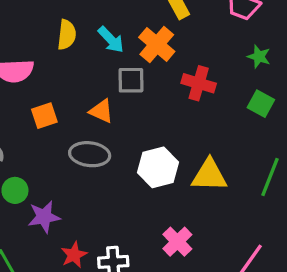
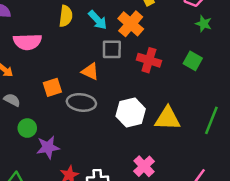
green star: (259, 57) -> (204, 24), moved
red cross: (199, 83) -> (149, 60), moved
green square: (261, 104) -> (193, 61), moved
orange square: (44, 116) -> (52, 87), moved

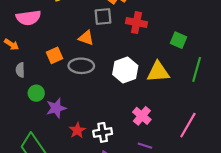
green square: (193, 61) -> (179, 40), moved
gray semicircle: (12, 100) -> (20, 70), turned -112

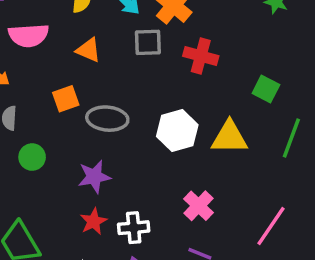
orange triangle: (86, 38) -> (88, 50), moved
purple star: (56, 108) -> (94, 177), moved

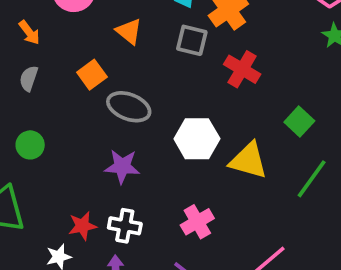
orange square: (66, 99) -> (92, 75), turned -32
green circle: (32, 157) -> (30, 145), moved
purple star: (94, 177) -> (122, 166), moved
red star: (93, 221) -> (82, 226), moved

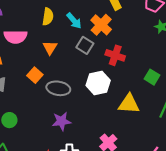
orange triangle: (129, 31) -> (50, 48), turned 35
gray square: (192, 40) -> (85, 45), turned 30
white hexagon: (197, 139) -> (98, 83), moved

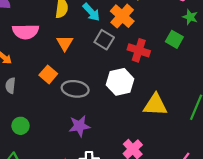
green square: (152, 77) -> (174, 39), moved

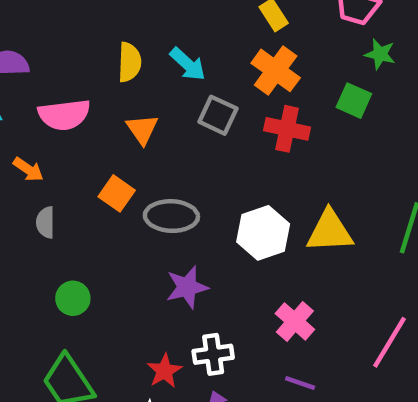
orange cross: (122, 16) -> (276, 70), moved
white hexagon: (120, 82) -> (263, 233), moved

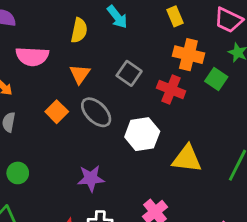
cyan arrow: (188, 64) -> (117, 17), moved
orange cross: (276, 70) -> (188, 55), moved, turned -32
gray ellipse: (171, 216) -> (96, 112), moved, turned 32
white hexagon: (263, 233) -> (142, 134), moved

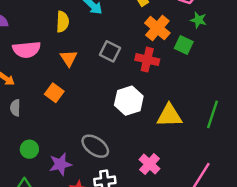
orange cross: (188, 55) -> (157, 28), turned 35
gray ellipse: (96, 112) -> (95, 146), moved
purple star: (91, 178) -> (60, 164), moved

